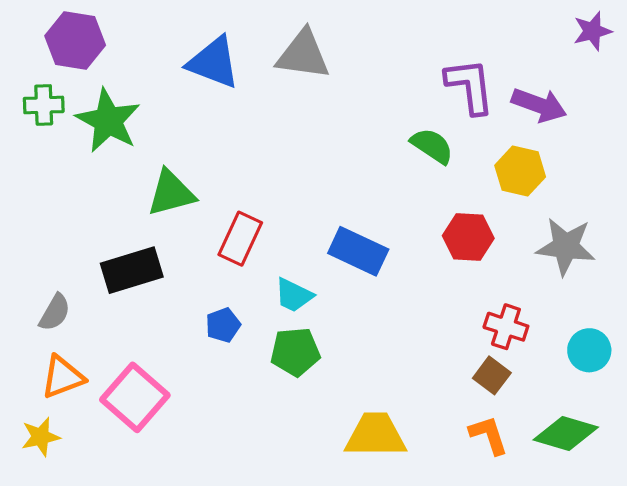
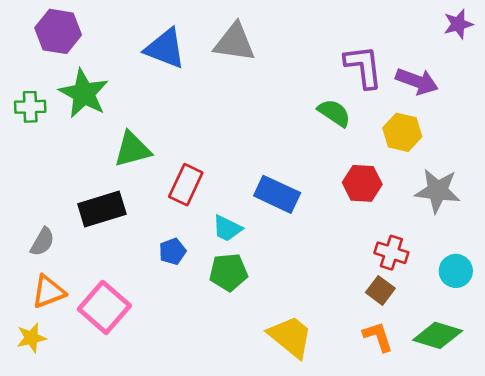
green cross: (44, 105) -> (30, 107), moved
yellow trapezoid: (375, 435) -> (290, 337), turned 39

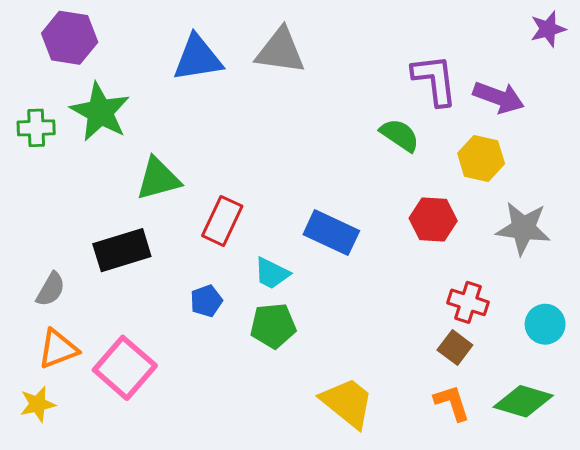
blue triangle: (165, 48) -> (198, 58), turned -30

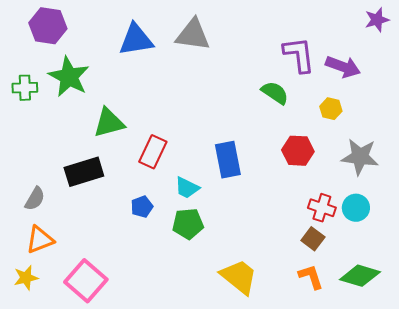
yellow hexagon: (481, 158) -> (331, 109), size x0.7
blue rectangle: (331, 233) -> (228, 160), turned 54
cyan circle: (545, 324) -> (356, 208), moved
pink square: (125, 368) -> (86, 281), moved

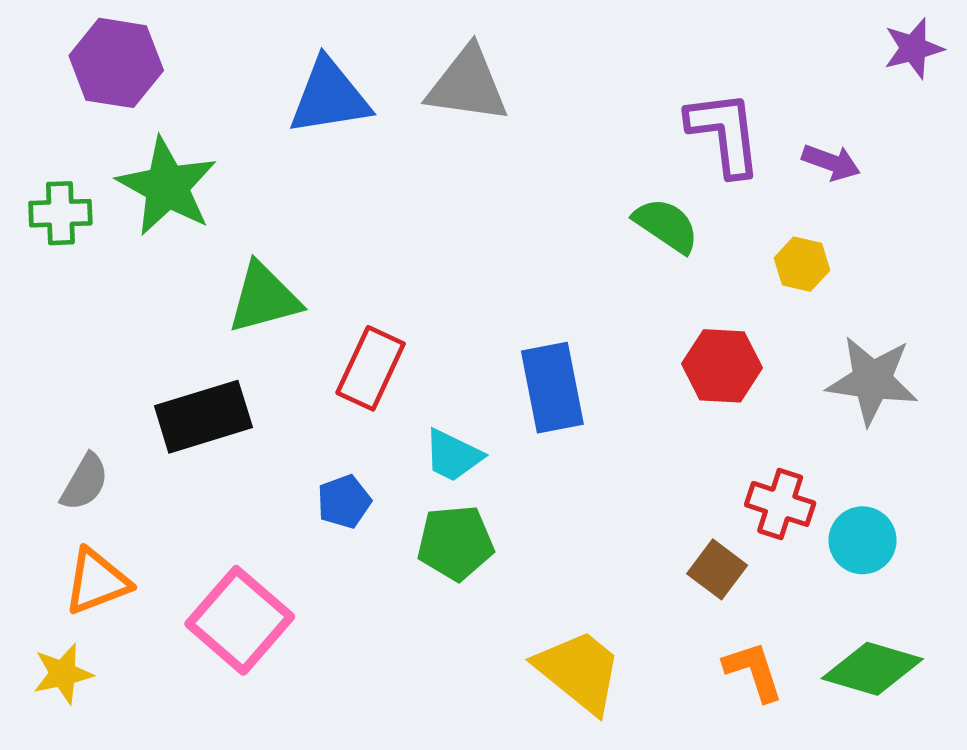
purple arrow: (343, 67) -> (831, 162), size x0.7
cyan circle: (356, 208) -> (863, 540), moved
brown square: (313, 239) -> (717, 569), moved
pink square: (86, 281) -> (240, 620), moved

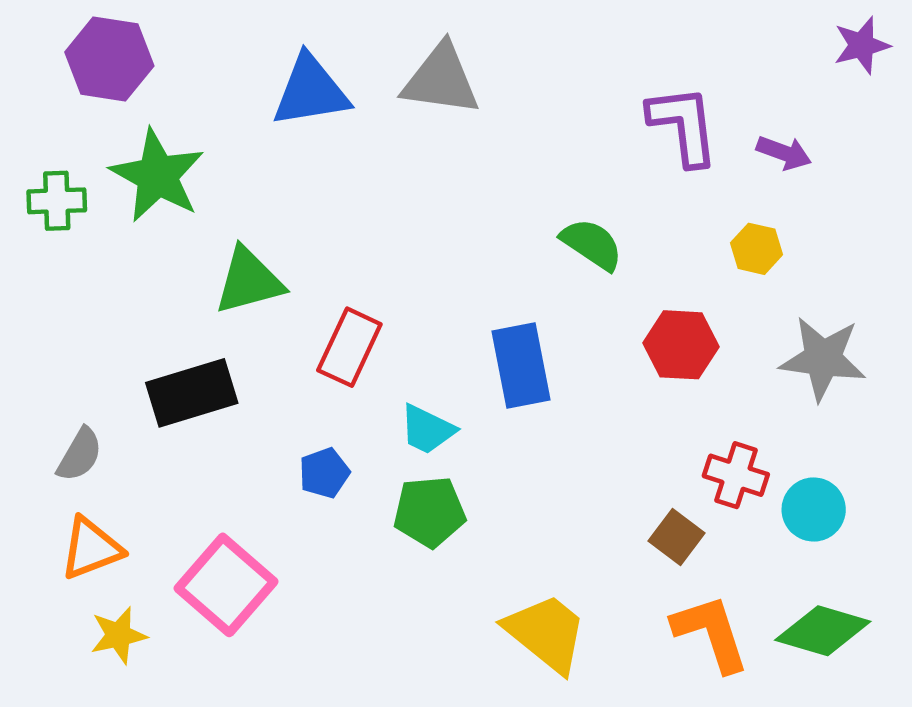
green semicircle: (666, 225) -> (592, 244), moved
orange L-shape: (753, 671) -> (711, 633), size x1.4
yellow star: (63, 674) -> (119, 635), moved

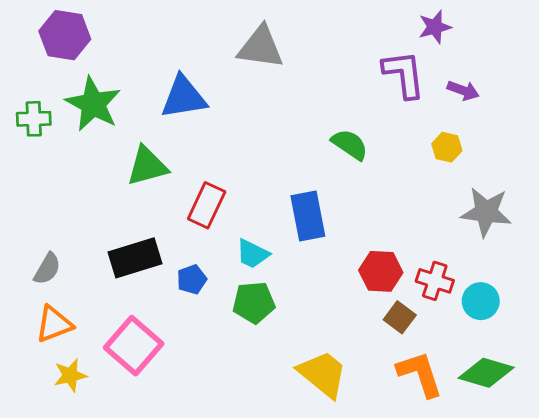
purple star: (862, 45) -> (435, 27), moved
blue triangle: (311, 91) -> (184, 97), moved
red hexagon: (681, 345) -> (381, 271), moved
black rectangle: (192, 393) -> (135, 258), moved

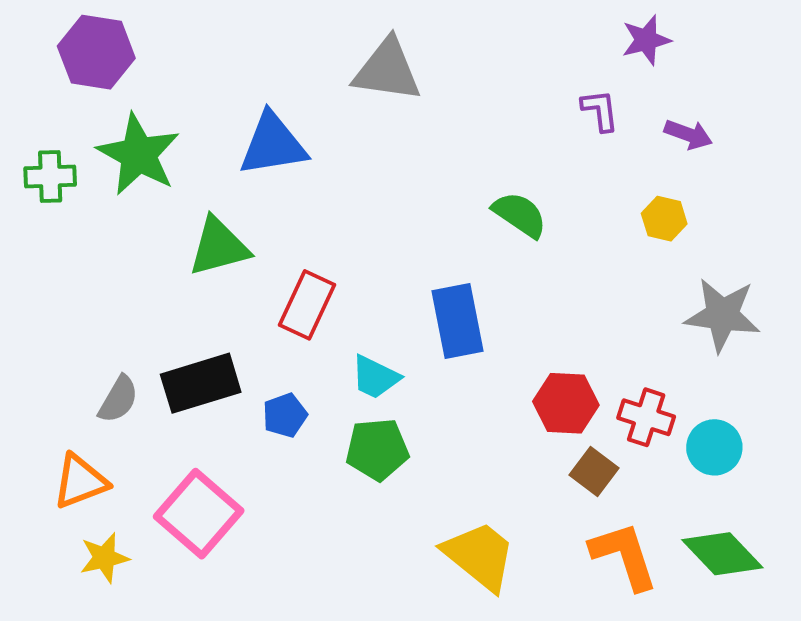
purple L-shape: (404, 74) -> (600, 110), size x0.6
gray semicircle: (47, 269) -> (118, 399), moved
green diamond: (486, 373) -> (722, 554), turned 30

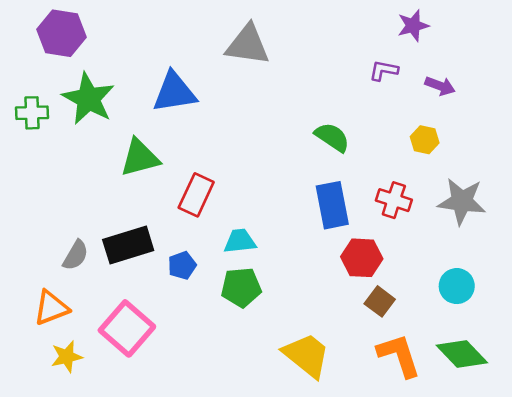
purple L-shape: (600, 110) -> (384, 70), turned -72
blue rectangle: (458, 321) -> (332, 205), moved
cyan trapezoid: (375, 377) -> (240, 241), turned 148
red cross: (646, 417) -> (394, 200), moved

